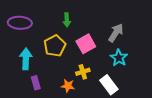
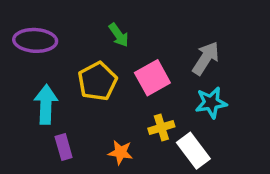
green arrow: (67, 20) -> (119, 35), turned -32
cyan star: (119, 58) -> (211, 103), turned 30
yellow cross: (83, 72) -> (161, 128), moved

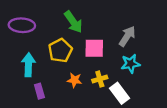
green arrow: (119, 35) -> (73, 22), size x1.5
pink square: (152, 78) -> (94, 48), turned 30
orange star: (120, 152) -> (75, 80), moved

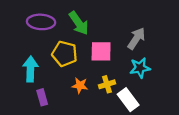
purple ellipse: (22, 25) -> (41, 22), moved
yellow pentagon: (60, 50) -> (65, 54), turned -30

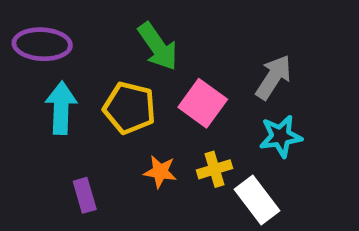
purple ellipse: (41, 22) -> (42, 44), moved
pink square: (101, 51) -> (203, 103), turned 35
cyan arrow: (30, 69) -> (61, 108), moved

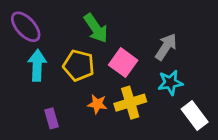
purple ellipse: (42, 44) -> (26, 27), turned 44
yellow cross: (214, 169) -> (130, 103), size x1.5
white rectangle: (257, 200) -> (195, 116), moved

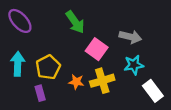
gray arrow: (166, 47) -> (130, 37), turned 70
cyan arrow: (37, 65) -> (18, 64), moved
yellow pentagon: (79, 65) -> (48, 67), moved, turned 30

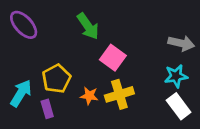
gray arrow: (130, 37) -> (181, 43), moved
cyan arrow: (18, 64) -> (21, 93), moved, turned 30
cyan star: (134, 65) -> (176, 76), moved

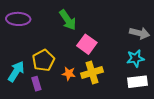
purple ellipse: (24, 25) -> (18, 19), turned -45
white rectangle: (179, 106) -> (137, 82), turned -60

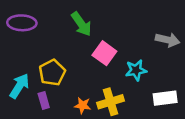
cyan star: (135, 58) -> (136, 70), moved
yellow cross: (92, 73) -> (110, 102), moved
orange star: (69, 74) -> (83, 105), moved

